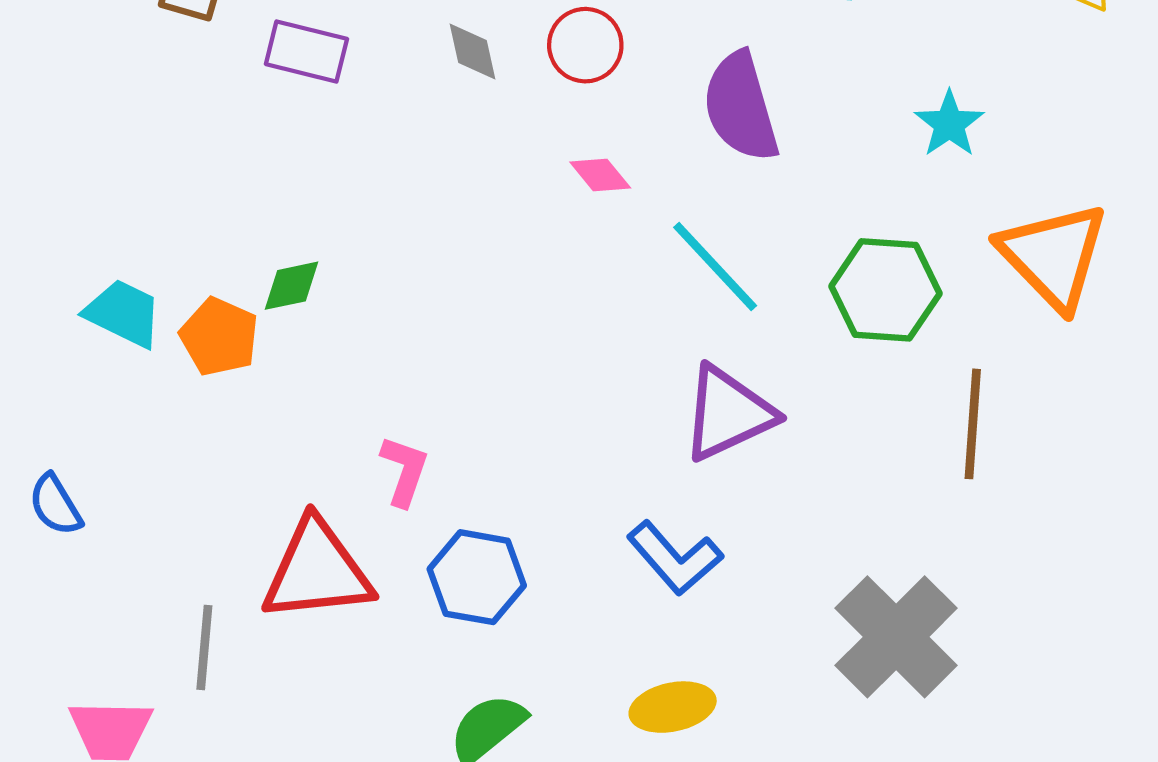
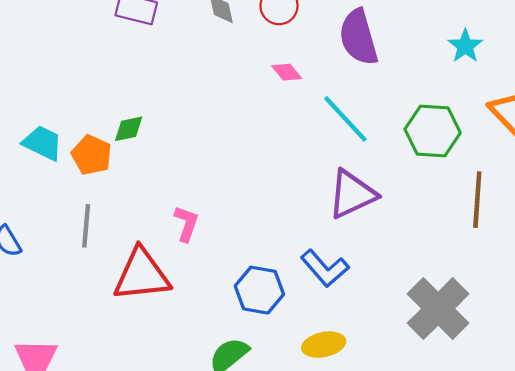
blue hexagon: (477, 577) -> (259, 290), moved
gray line: (204, 647) -> (86, 226), moved

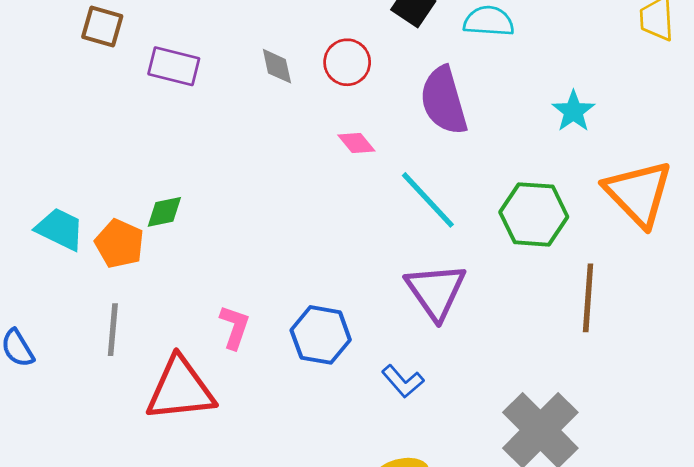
purple triangle: (352, 194) -> (436, 291), turned -40
blue L-shape: (325, 268) -> (403, 381), size x0.7
blue hexagon: (259, 290) -> (321, 335), moved

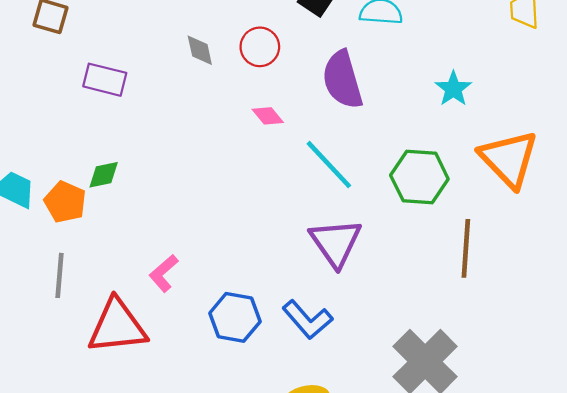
purple rectangle: (174, 66) -> (105, 80), moved
pink L-shape: (235, 327) -> (164, 273), turned -150
blue hexagon: (321, 335) -> (235, 317), moved
blue L-shape: (403, 381) -> (307, 320), size x1.4

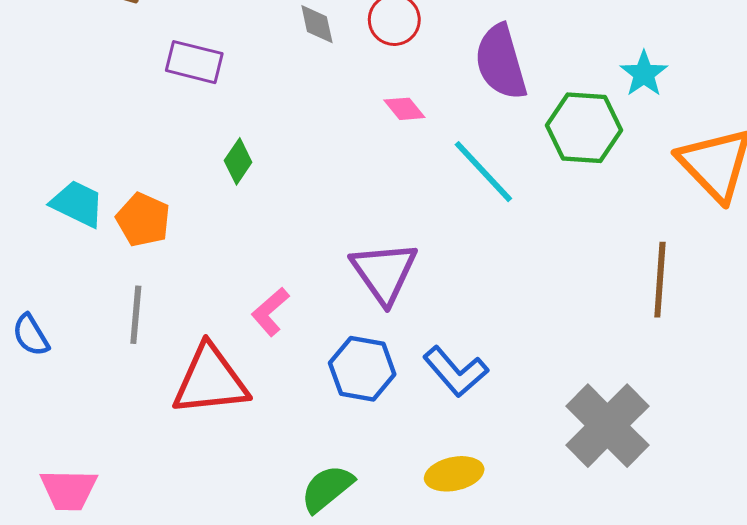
green diamond: (104, 175) -> (238, 161), moved, turned -44
green hexagon: (419, 177) -> (584, 128), moved
purple triangle: (336, 243) -> (384, 272), moved

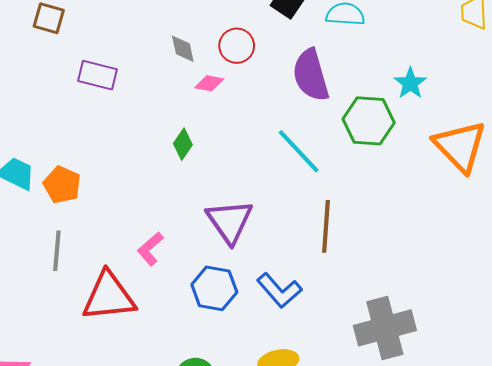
pink diamond: (404, 109) -> (209, 83), moved, turned -40
green diamond: (238, 161) -> (183, 144), moved
brown line: (660, 280) -> (326, 226), moved
gray cross: (607, 426) -> (385, 328), turned 30

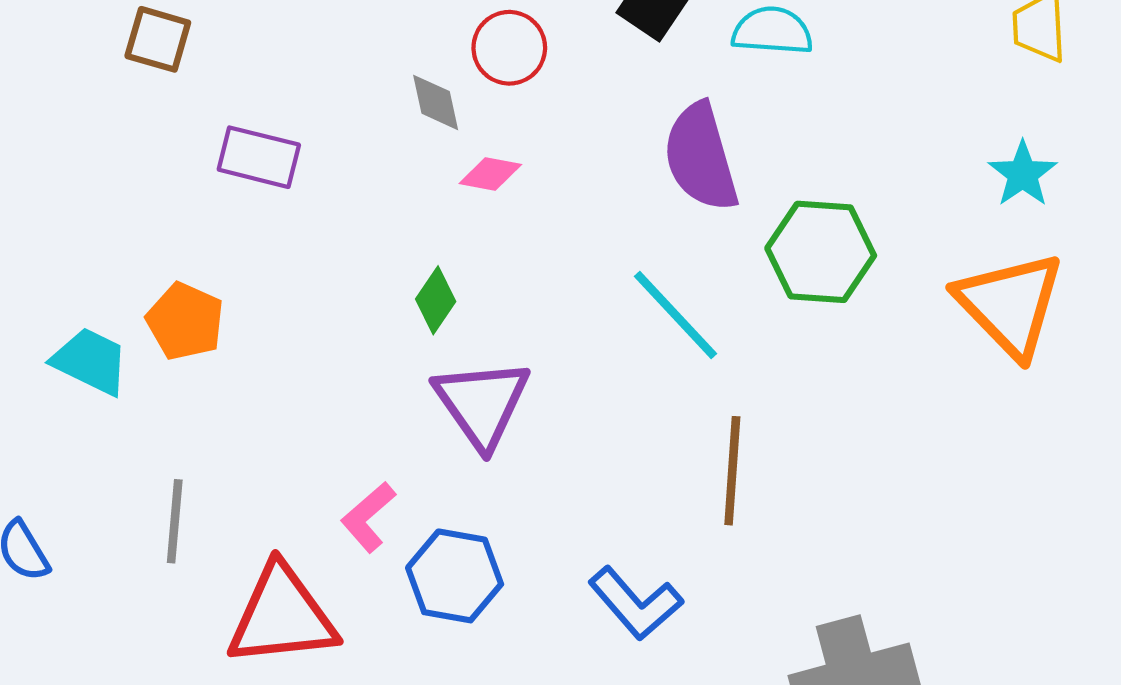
red circle: (237, 46) -> (509, 48), moved
cyan star: (410, 83) -> (1023, 174), moved
orange pentagon: (62, 185) -> (185, 321), moved
purple triangle: (230, 221) -> (482, 403), moved
blue hexagon: (214, 288) -> (455, 576), moved

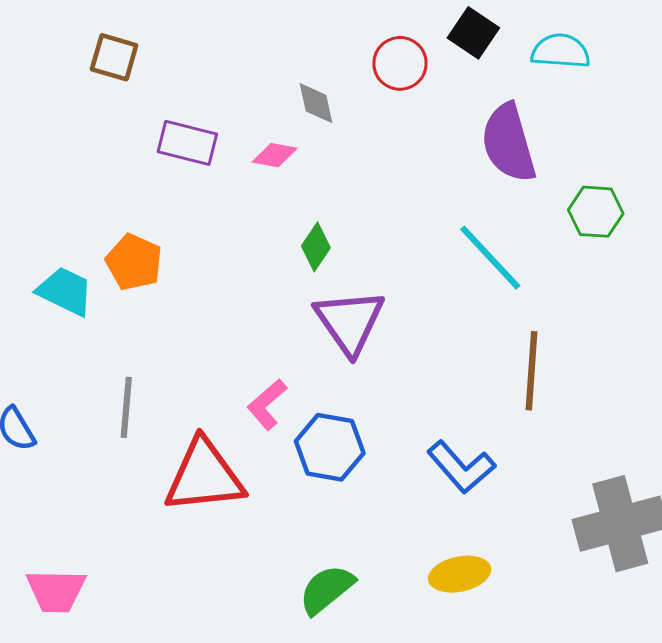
red circle: (509, 48) -> (400, 63), moved
pink diamond: (490, 174) -> (275, 155), moved
green hexagon: (821, 252) -> (596, 212), size x0.7

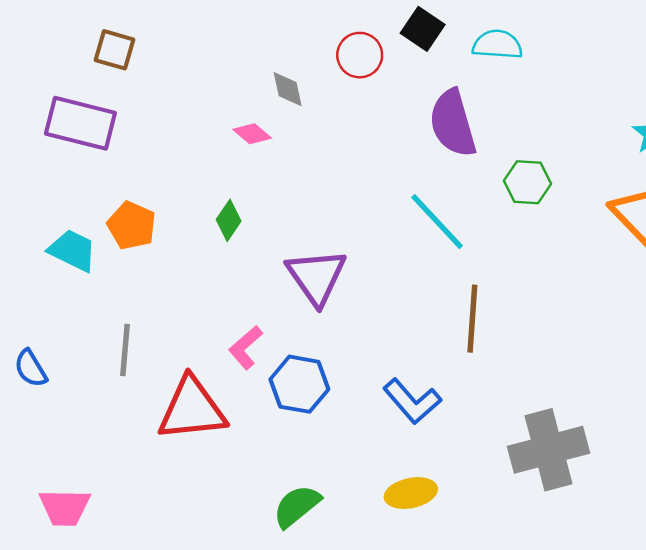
purple rectangle: (187, 143) -> (80, 123), moved, size x1.4
pink diamond: (275, 155) -> (252, 134), turned 30
green diamond: (316, 247) -> (229, 220), moved

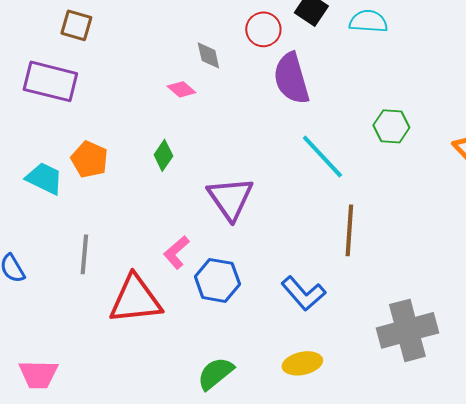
purple semicircle: (453, 123) -> (291, 78), moved

